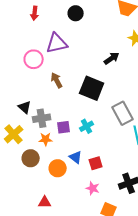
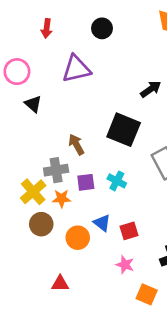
pink circle: (34, 59) -> (17, 72), moved
brown arrow: (57, 80) -> (76, 144), moved
black triangle: (25, 107) -> (33, 104), moved
cyan cross: (87, 126) -> (117, 181), turned -32
yellow cross: (14, 134) -> (33, 192), moved

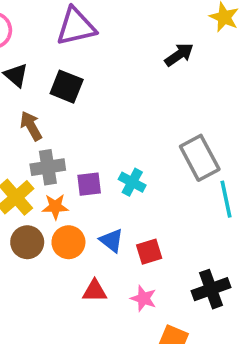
black square: (124, 130) -> (67, 87), moved, size x0.7
brown arrow: (76, 144) -> (31, 126), moved
orange circle: (78, 238) -> (68, 242), moved
red triangle: (60, 284) -> (95, 291), moved

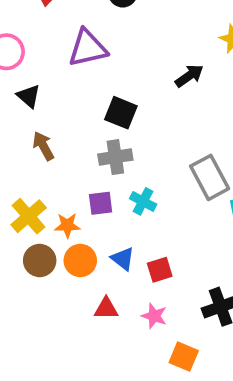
black square: (67, 87) -> (121, 113), moved
gray cross: (48, 167) -> (115, 157), moved

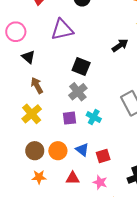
gray cross: (115, 157) -> (78, 92), turned -30
yellow cross: (29, 216) -> (32, 114), moved
orange star: (67, 225) -> (39, 177), moved

